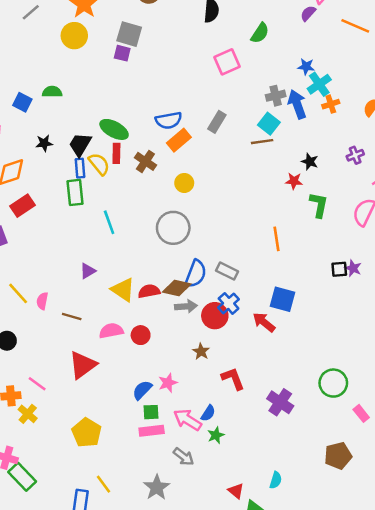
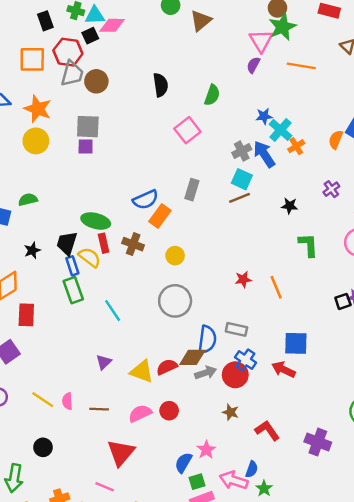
red star: (294, 181) -> (243, 279), moved
red rectangle: (23, 206) -> (26, 315), turned -40
pink line: (37, 384) -> (105, 487), moved

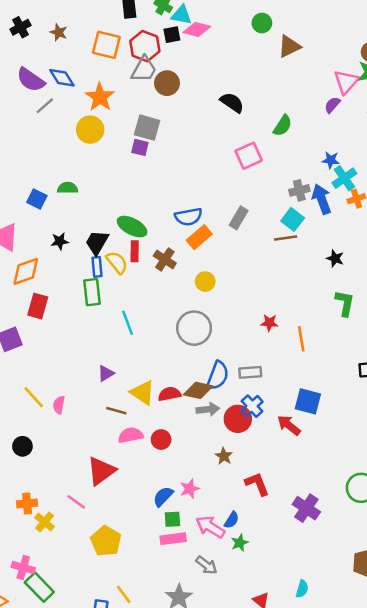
black semicircle: (161, 85) -> (232, 103), turned -60
gray rectangle: (236, 329) -> (250, 372), turned -30
brown line: (99, 409) -> (116, 411), moved

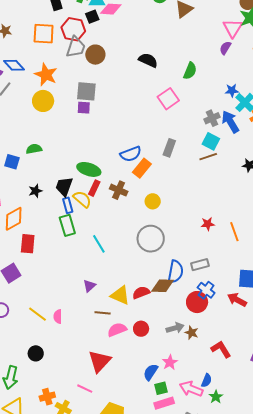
red rectangle: (135, 251) -> (94, 188), turned 35
gray arrow: (208, 409) -> (175, 328), moved

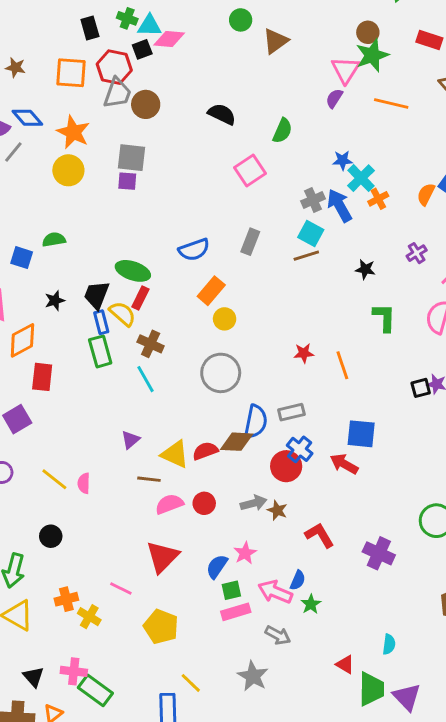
orange rectangle: (142, 168) -> (211, 291), moved
brown cross: (119, 190) -> (151, 344), moved
red triangle: (100, 361) -> (162, 557), moved

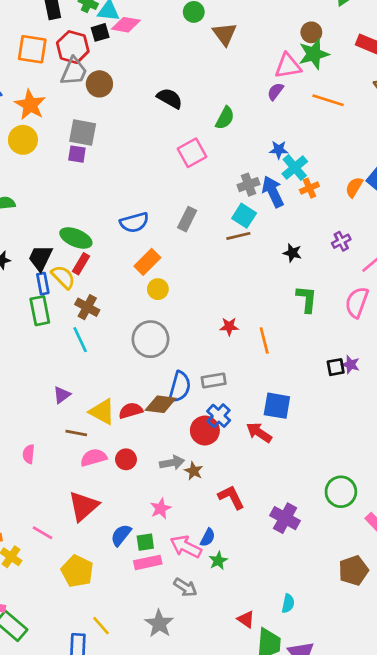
brown triangle: (275, 41) -> (225, 34), turned -35
pink triangle: (346, 70) -> (288, 66), turned 44
pink semicircle: (84, 483) -> (29, 454), moved
blue semicircle: (217, 566) -> (121, 535), moved

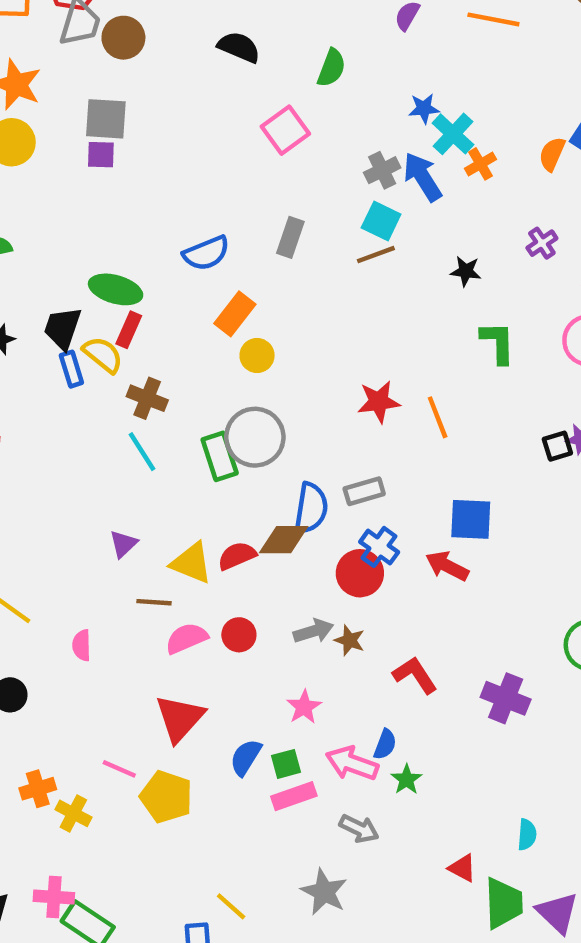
green rectangle: (40, 311) -> (220, 456), moved
red star: (229, 327) -> (379, 402), size x1.4
yellow pentagon: (77, 571) -> (166, 797), moved

